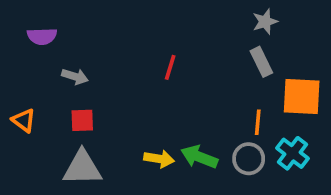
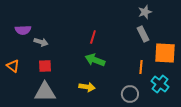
purple semicircle: (42, 36) -> (23, 30), moved
green arrow: (199, 157) -> (95, 60), moved
gray circle: (249, 159) -> (130, 94), moved

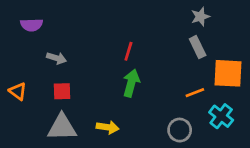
purple semicircle: (23, 30) -> (32, 25), moved
green arrow: (95, 60) -> (131, 83), turned 84
orange line: (141, 67) -> (195, 93), turned 64
yellow arrow: (87, 87) -> (108, 127), moved

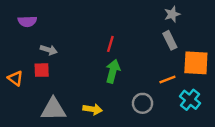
red square: (62, 91) -> (42, 70), moved
gray circle: (180, 130) -> (142, 103), moved

